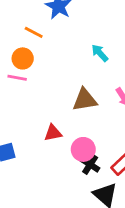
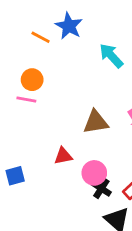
orange line: (34, 32) -> (41, 37), moved
cyan arrow: (100, 53) -> (111, 56), moved, size x1.4

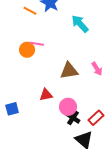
orange circle: (32, 80) -> (27, 50), moved
pink line: (26, 99) -> (37, 44), moved

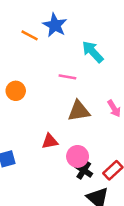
pink line: (37, 44) -> (67, 77), moved
orange circle: (27, 50) -> (16, 91), moved

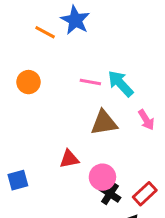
cyan arrow: (93, 52) -> (121, 84), moved
orange circle: (16, 91) -> (28, 82), moved

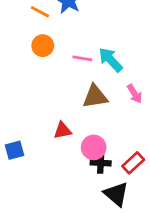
orange circle: (28, 82) -> (43, 46), moved
black cross: (110, 194) -> (101, 163), turned -30

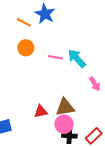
brown triangle: (95, 97) -> (65, 107), moved

